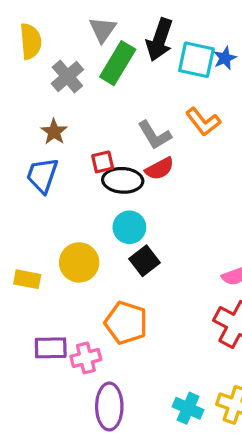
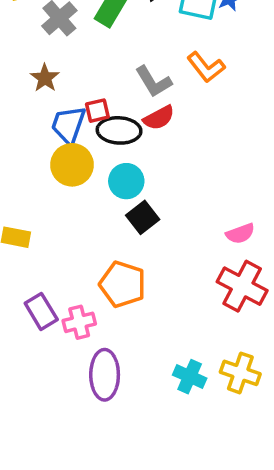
blue trapezoid: (42, 175) -> (68, 125), moved
yellow circle: (79, 262) -> (72, 165), moved
purple rectangle: (51, 348) -> (41, 311), turned 60

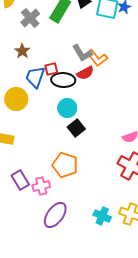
orange L-shape: (206, 67) -> (97, 58), moved
yellow circle: (72, 165) -> (16, 99), moved
purple ellipse: (105, 375) -> (55, 215), turned 36

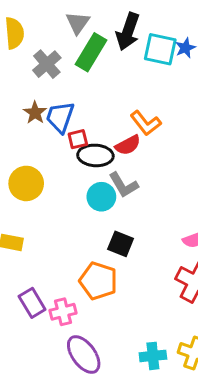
gray L-shape: (82, 53) -> (123, 185), moved
blue trapezoid: (35, 77) -> (60, 117), moved
black square: (76, 128) -> (121, 244), moved, turned -30
purple ellipse: (55, 215) -> (84, 354), turned -72
cyan cross: (102, 216) -> (153, 356), turned -30

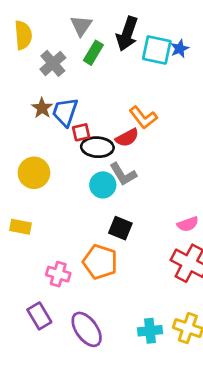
green rectangle: (91, 52) -> (93, 53), size x0.7
purple rectangle: (32, 303) -> (39, 316), moved
pink cross: (63, 312) -> (58, 274), moved, turned 30

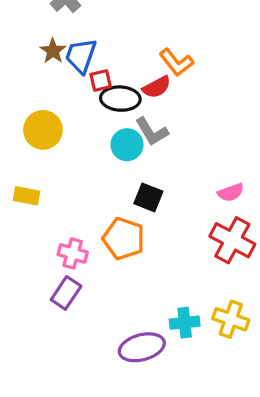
purple rectangle: (39, 316) -> (66, 293), moved, turned 65
purple ellipse: (87, 329) -> (142, 347), moved, turned -69

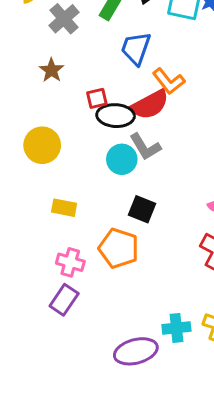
blue trapezoid: (81, 56) -> (136, 48), moved
red semicircle: (157, 87) -> (150, 105), size x1.4
yellow rectangle: (27, 196) -> (64, 208), moved

